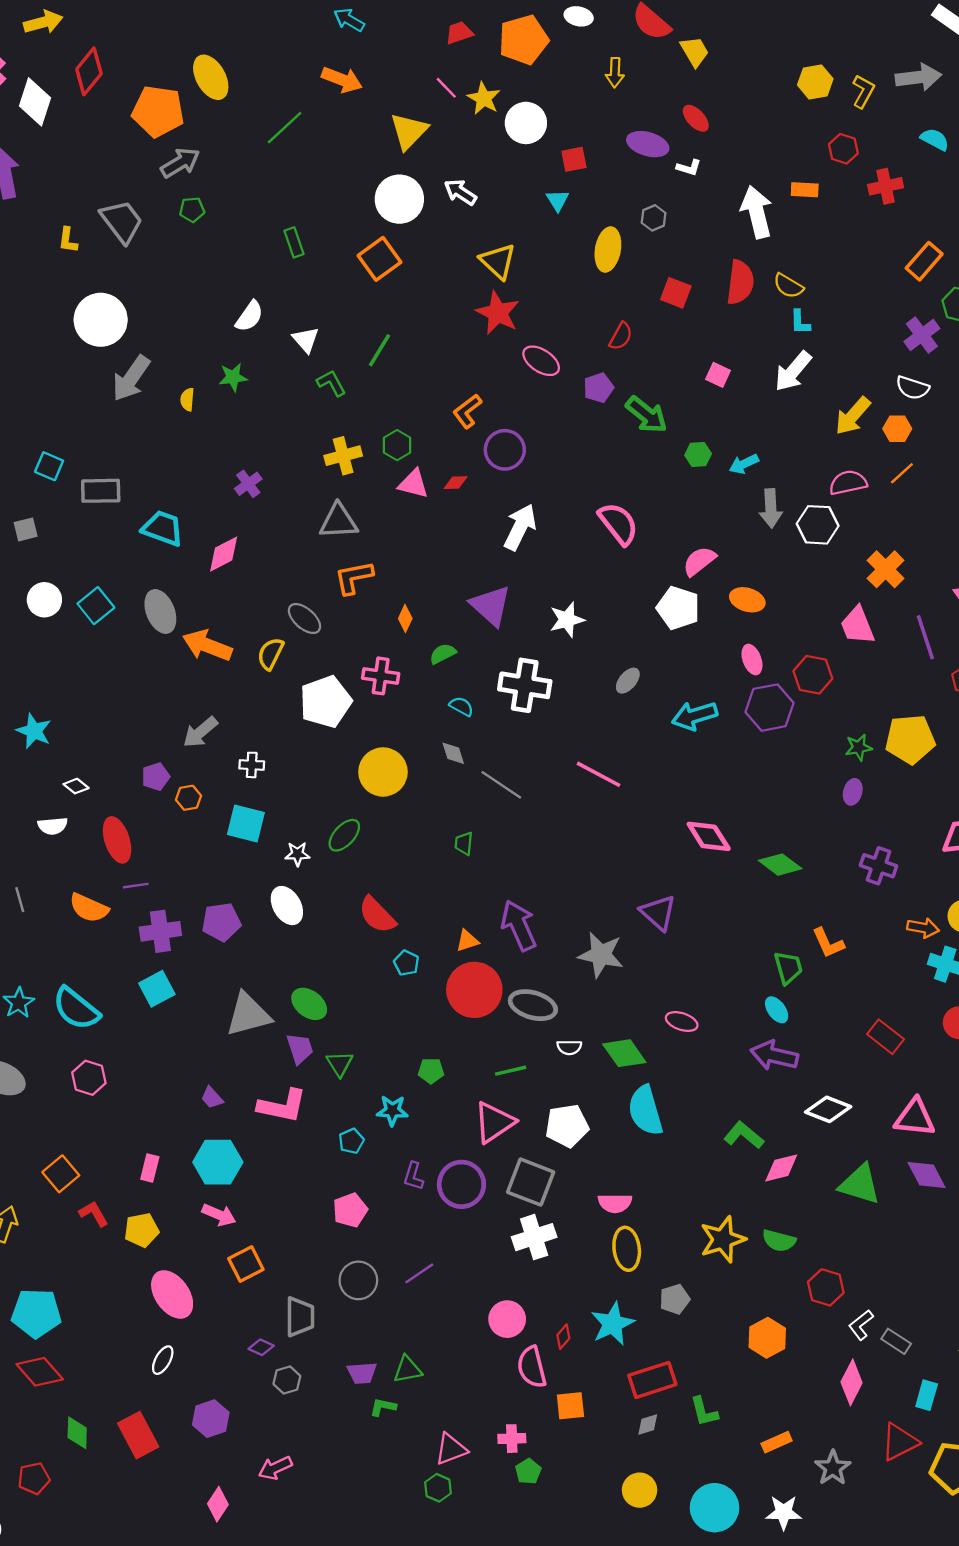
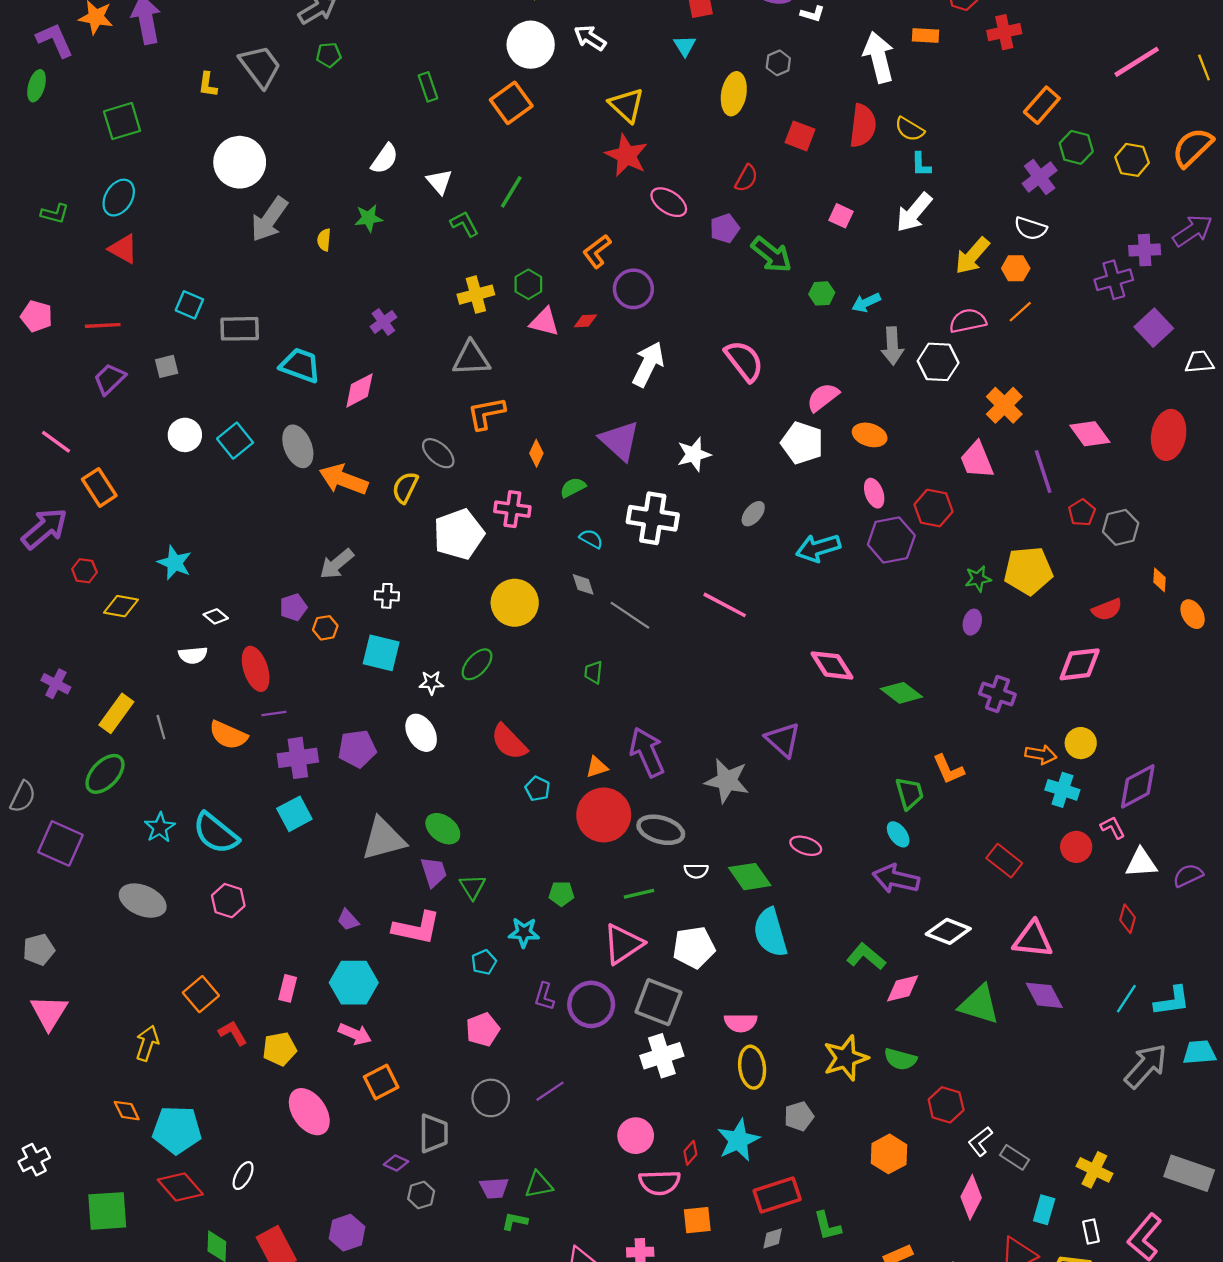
white ellipse: (163, 1360) -> (243, 1176), moved
pink semicircle: (532, 1367) -> (660, 1182), turned -78

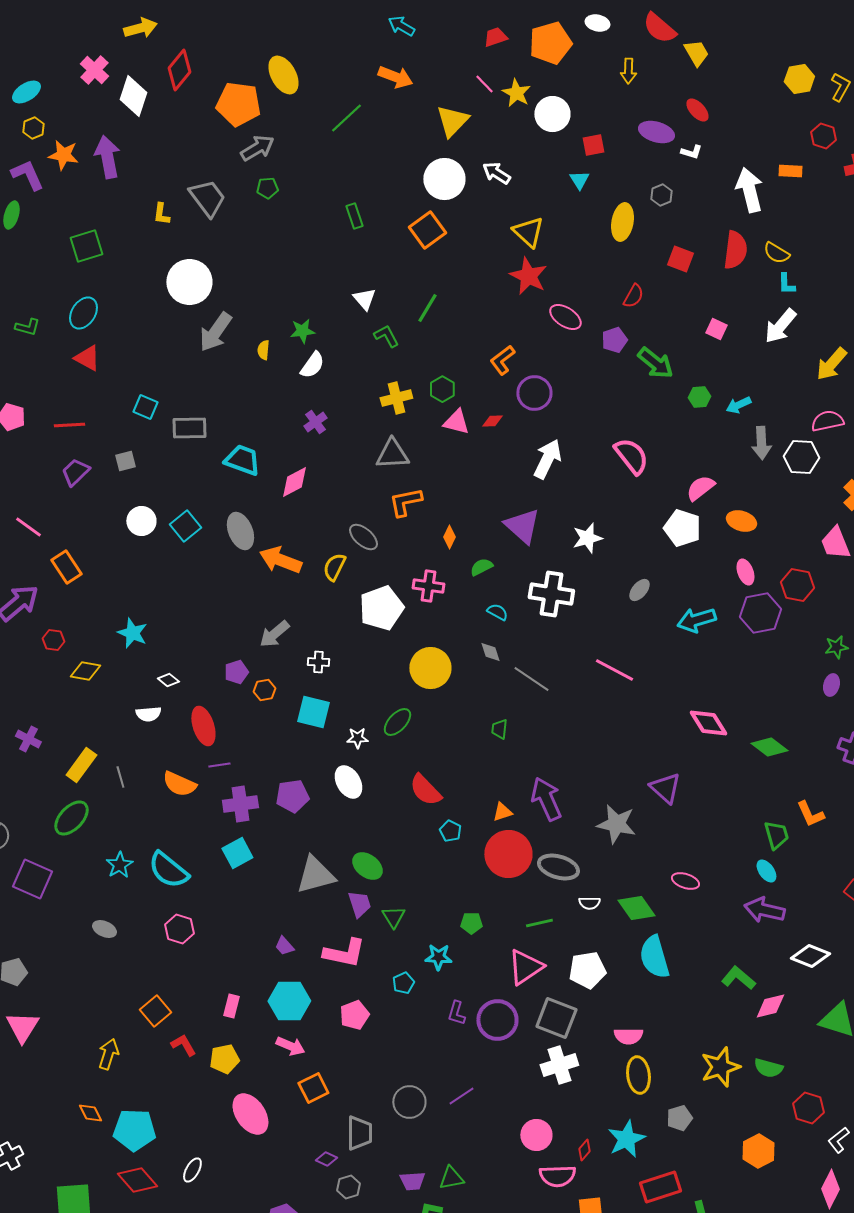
white semicircle: (385, 159) -> (312, 365), moved
gray ellipse: (143, 901) -> (104, 929), size x0.6
pink pentagon: (483, 1030) -> (354, 1015), moved

